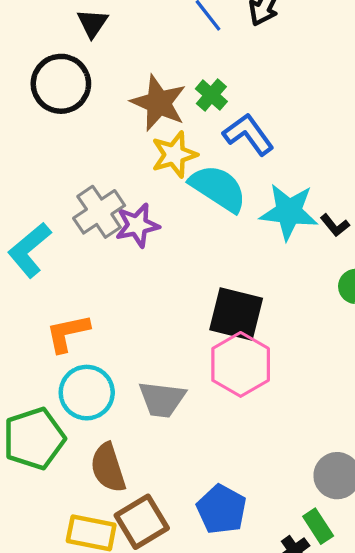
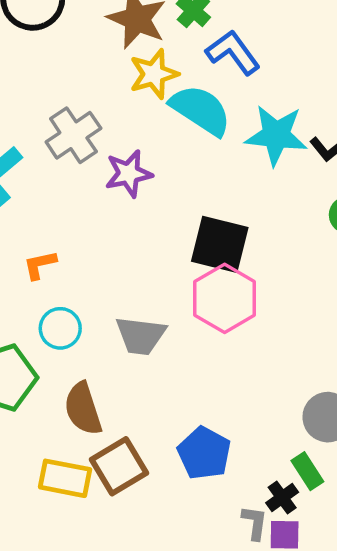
purple star: (137, 225) -> (129, 174), moved
orange L-shape: (68, 333) -> (40, 265), size x0.7
cyan circle: (87, 393) -> (60, 328), size x0.7

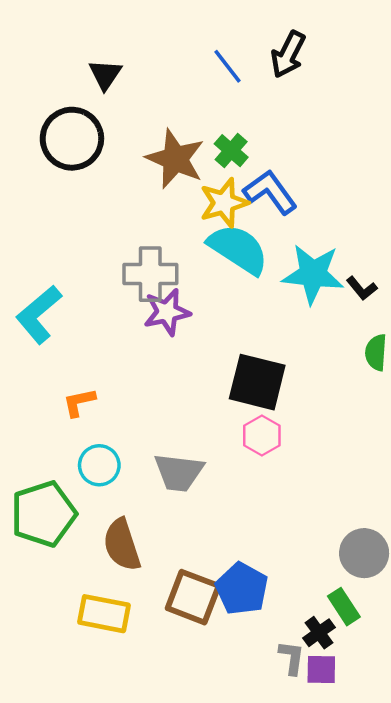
yellow star: (154, 74) -> (224, 203), moved
gray cross: (73, 135) -> (150, 274), moved, turned 34
pink hexagon: (225, 298) -> (262, 436), size x0.6
brown square: (119, 466) -> (193, 597), moved, turned -38

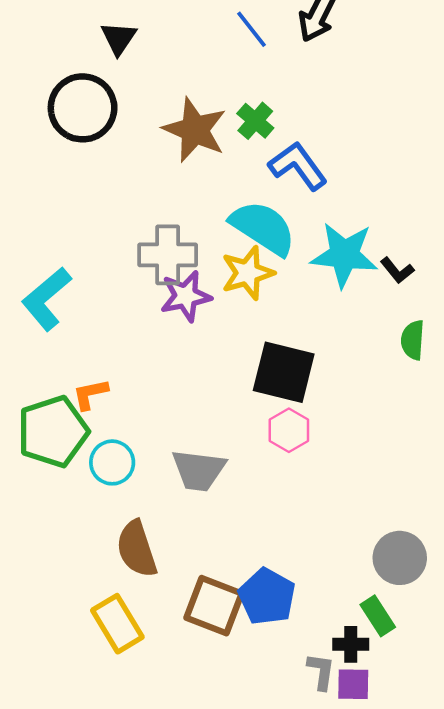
yellow star: (224, 203) -> (248, 273), moved
green pentagon: (43, 514) -> (53, 432), moved
yellow rectangle: (104, 614) -> (117, 624), turned 48
black cross: (319, 633) -> (351, 644), turned 36

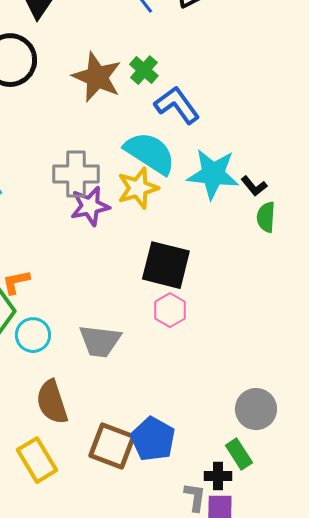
green semicircle: (413, 340) -> (266, 217), moved

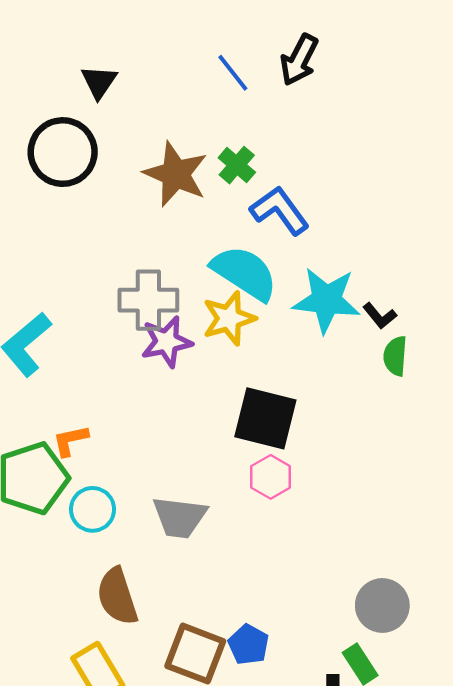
blue pentagon: (153, 439) -> (248, 644), size x0.7

